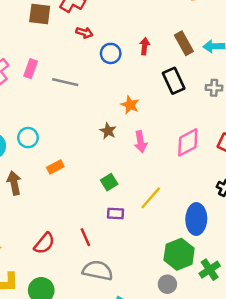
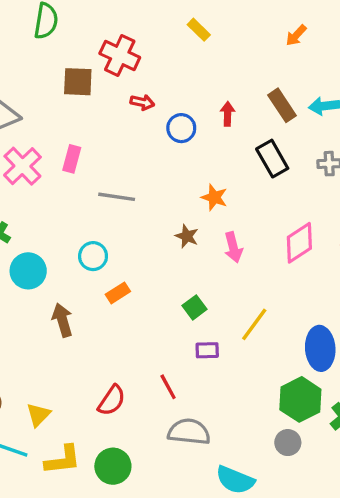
gray line: (65, 82) -> (117, 197), moved
cyan circle: (28, 138) -> (93, 256), moved

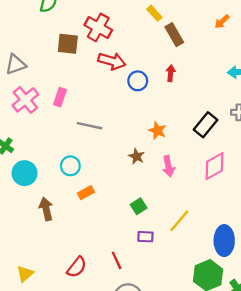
red arrow: (142, 102) -> (112, 61), size x1.6
brown rectangle: (282, 105) -> (174, 35), moved
black rectangle: (272, 159) -> (206, 125), moved, turned 65

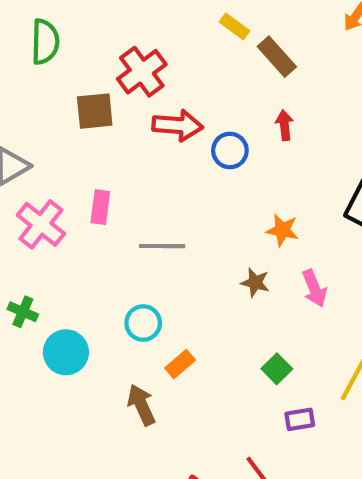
red cross: (98, 27) -> (142, 72), turned 36
brown arrow: (46, 209) -> (141, 405), moved

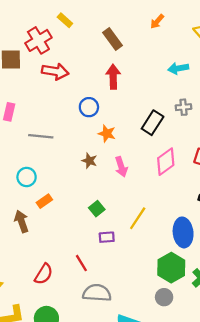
yellow rectangle: (235, 26) -> (65, 20), moved
red arrow: (284, 125) -> (113, 77), size x1.5
blue circle: (230, 150) -> (89, 107), moved

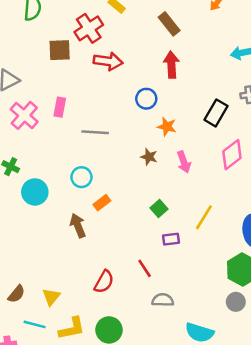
gray semicircle: (97, 293) -> (163, 300), size x0.7

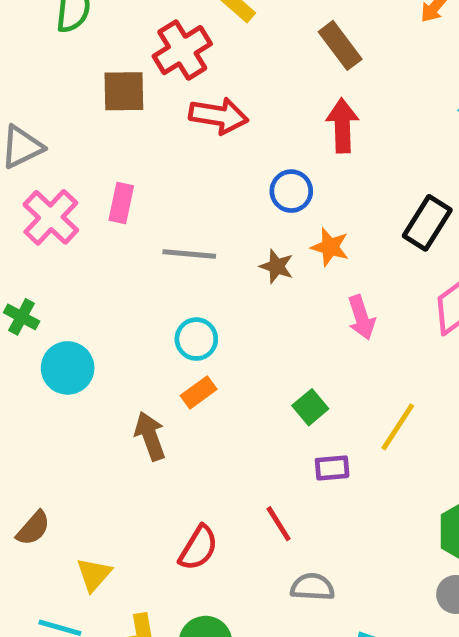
brown star: (149, 157) -> (277, 266), moved
cyan circle: (81, 177) -> (196, 339), moved
brown semicircle: (16, 294) -> (33, 528), moved

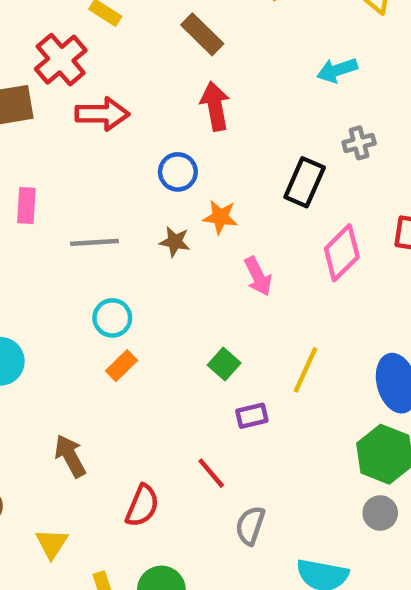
brown arrow: (150, 436) -> (70, 456), moved
gray semicircle: (312, 587) -> (250, 525), turned -66

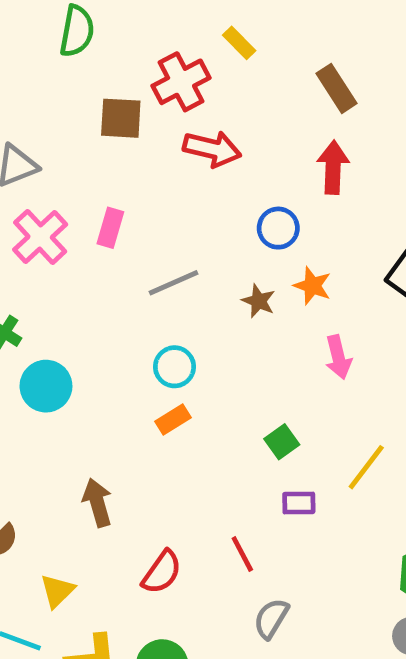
gray line: (94, 242) -> (173, 283), turned -33

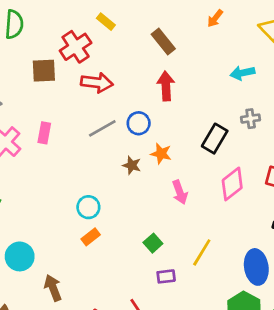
gray line: (173, 283) -> (102, 128), moved
cyan circle: (46, 386) -> (20, 256), moved

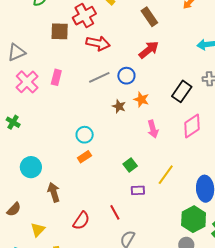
red arrow: (166, 86) -> (149, 50), turned 50

